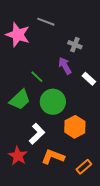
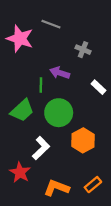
purple arrow: (65, 66) -> (60, 73), moved, turned -42
green line: (37, 77) -> (41, 85), turned 48
orange L-shape: (53, 157) -> (56, 188), moved

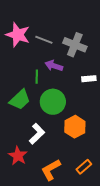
gray line: (51, 24) -> (44, 40), moved
gray cross: (83, 50) -> (75, 45), size x1.6
white rectangle: (98, 87) -> (89, 79), turned -48
orange L-shape: (56, 188) -> (51, 170), turned -50

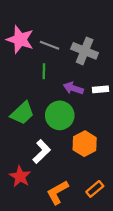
purple arrow: (54, 66) -> (73, 88), moved
green line: (37, 77) -> (44, 71), moved

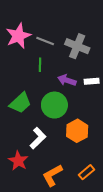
pink star: (20, 40) -> (18, 36), turned 30

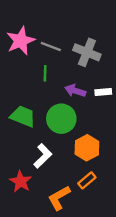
green trapezoid: (20, 103) -> (23, 116), turned -115
orange rectangle: (86, 172) -> (87, 180), moved

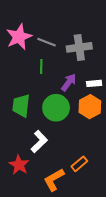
gray cross: (87, 52) -> (79, 47), turned -30
purple arrow: (75, 91) -> (69, 82), turned 108
green trapezoid: (23, 116) -> (21, 106), turned -105
orange hexagon: (87, 148) -> (90, 107), moved

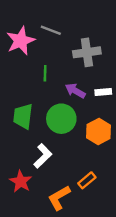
gray line: (46, 42) -> (51, 30), moved
purple arrow: (69, 82) -> (75, 91), turned -96
orange hexagon: (90, 107) -> (99, 131), moved

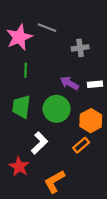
gray cross: (87, 52) -> (80, 48), size x0.7
green line: (45, 73) -> (26, 70), moved
orange rectangle: (87, 180) -> (81, 145), moved

